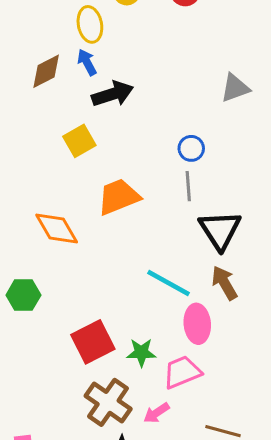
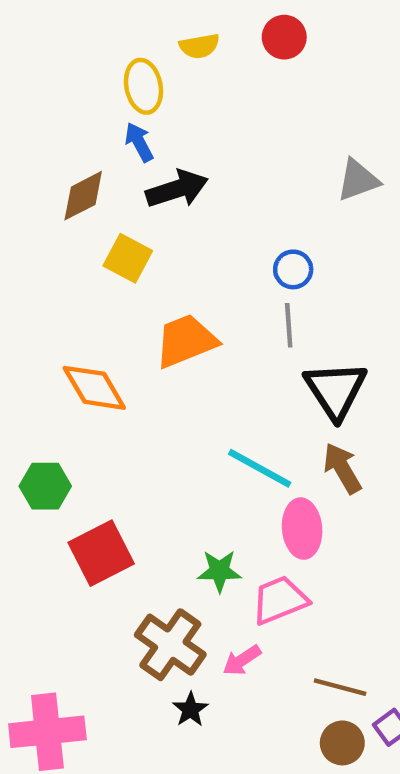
brown diamond: (46, 71) -> (83, 196), moved
yellow square: (79, 141) -> (128, 258), turned -32
red square: (93, 342) -> (101, 553), moved

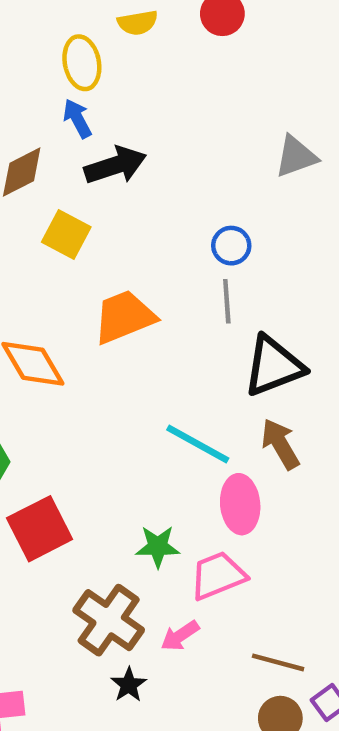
black triangle: (336, 390) -> (274, 366), turned 42

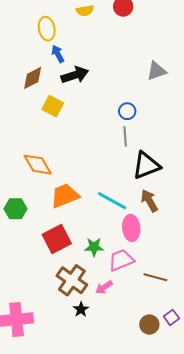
yellow ellipse: (82, 63) -> (47, 29), moved
orange trapezoid: (124, 317) -> (65, 196), moved
red square: (40, 529) -> (57, 239), moved
brown line: (278, 662) -> (155, 277), moved

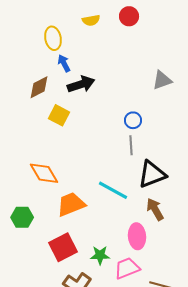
cyan line: (112, 201) -> (113, 190), moved

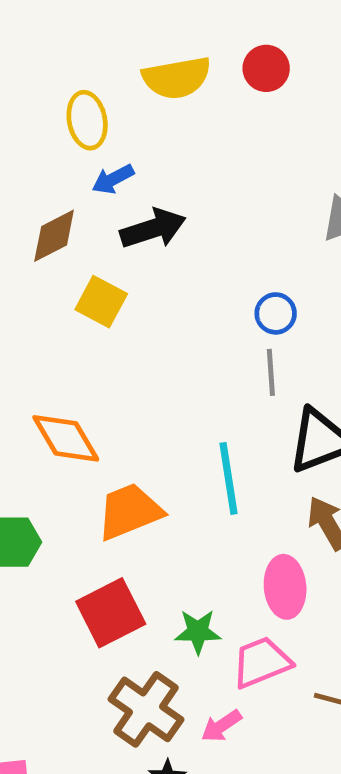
yellow semicircle: (91, 20) -> (177, 78), size x1.6
blue arrow: (64, 63) -> (113, 179), turned -90
cyan line: (113, 190) -> (228, 478), turned 52

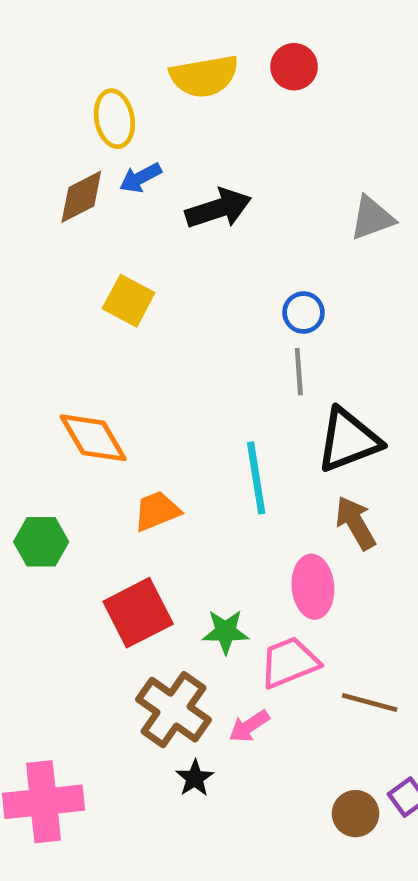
black arrow: (153, 229) -> (218, 209), moved
brown diamond: (54, 236) -> (81, 197), moved
orange trapezoid: (129, 511) -> (157, 511), size x0.7

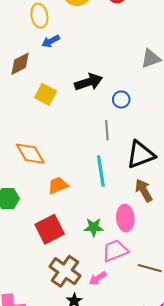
brown diamond: (81, 197) -> (20, 64), moved
black arrow: (218, 209) -> (89, 82), moved
gray line: (299, 372) -> (107, 130), moved
green star: (225, 632) -> (94, 227), moved

